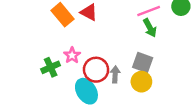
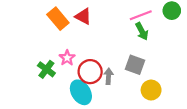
green cross: (51, 67) -> (46, 69), turned -30
yellow circle: (141, 82) -> (151, 90), moved

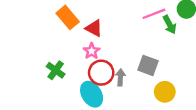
red triangle: (83, 16) -> (94, 28), moved
green arrow: (142, 31) -> (170, 25), moved
pink star: (67, 58) -> (92, 51), moved

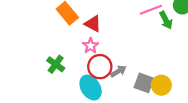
gray square: (148, 65) -> (144, 83), moved
gray arrow: (120, 77) -> (118, 71), turned 56

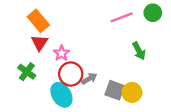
green arrow: (166, 20) -> (139, 51), moved
red triangle: (93, 24) -> (40, 43), moved, turned 36

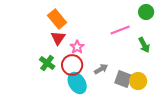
green circle: (153, 13) -> (146, 12), moved
pink line: (122, 17) -> (120, 30), moved
red circle: (71, 74) -> (72, 65), moved

